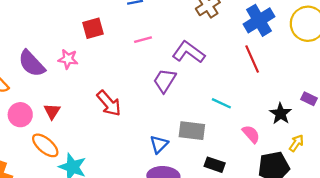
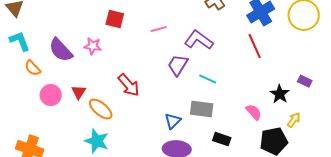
red square: (93, 28) -> (115, 19), turned 30
cyan line: (221, 103) -> (208, 79), moved
orange ellipse: (45, 145) -> (101, 109), moved

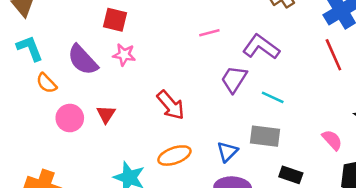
red square: (115, 19) -> (115, 20), moved
orange ellipse: (101, 109) -> (174, 156), moved, turned -60

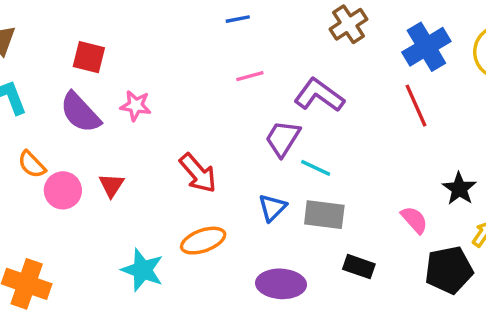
red square: (115, 20) -> (89, 57), moved
orange semicircle: (47, 83) -> (32, 164), moved
cyan line: (273, 97) -> (316, 168), moved
blue triangle: (227, 152) -> (272, 208), moved

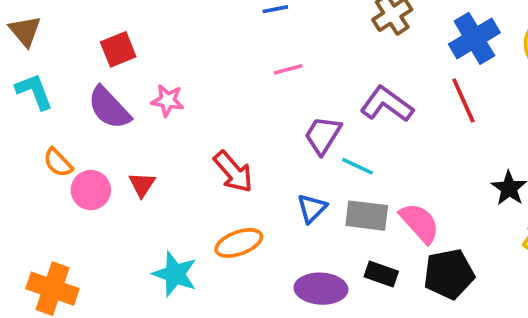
red square: (89, 57) -> (118, 49), turned -36
purple L-shape: (319, 95) -> (387, 104), moved
pink semicircle: (414, 220) -> (420, 223), moved, size x1.4
black rectangle: (359, 267) -> (381, 274), moved
black pentagon: (449, 270) -> (449, 274), moved

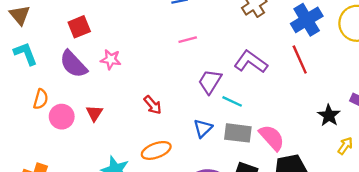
orange semicircle: (58, 163) -> (41, 99), turned -120
red arrow: (233, 172) -> (153, 105), size x0.7

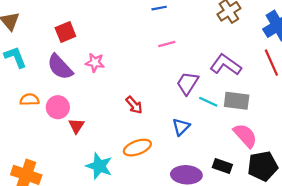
orange semicircle: (41, 99) -> (29, 100), turned -108
red triangle: (94, 113) -> (76, 126), moved
pink circle: (62, 117) -> (58, 107), moved
gray rectangle: (238, 133) -> (237, 101), moved

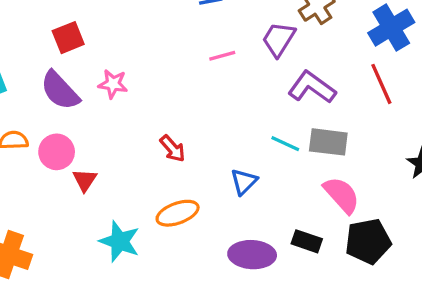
purple trapezoid: (188, 83) -> (279, 39), moved

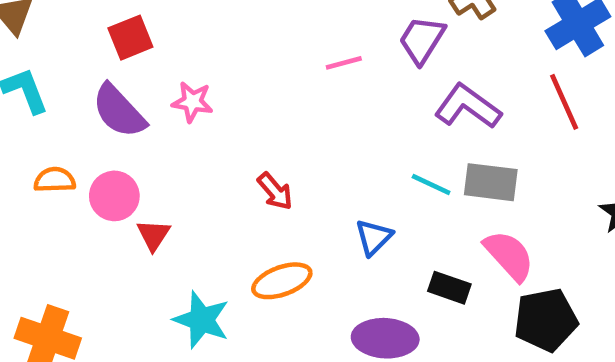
black rectangle: (307, 241) -> (449, 288), moved

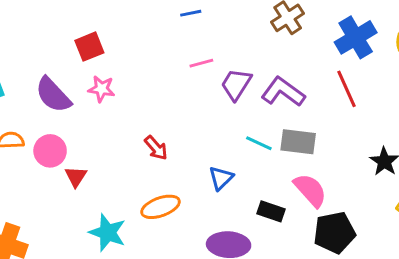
red square: (130, 38) -> (89, 47), moved
purple trapezoid: (422, 40) -> (236, 84), moved

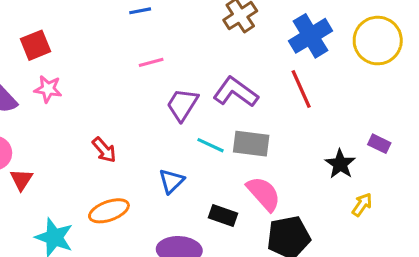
purple trapezoid: (236, 84) -> (182, 105), moved

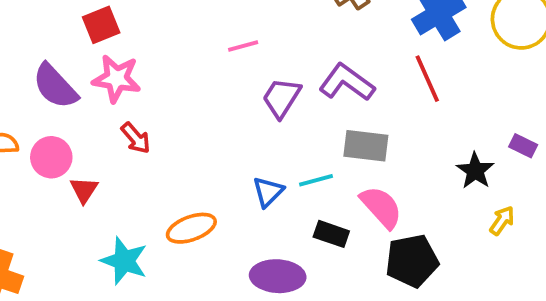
pink star: (48, 89) -> (117, 79), size x1.4
cyan line: (210, 145) -> (316, 180), moved, turned -40
red arrow: (104, 150) -> (136, 138), moved

